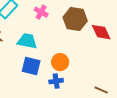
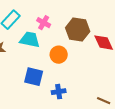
cyan trapezoid: (27, 41) -> (30, 40), moved
orange circle: (60, 62) -> (59, 55), moved

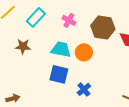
cyan trapezoid: (30, 40) -> (61, 49), moved
blue cross: (59, 92) -> (84, 89), turned -32

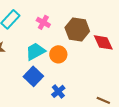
cyan trapezoid: (61, 49) -> (35, 51), turned -40
blue square: (59, 74) -> (33, 76), turned 30

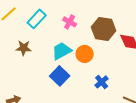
blue cross: (58, 91) -> (102, 82), moved

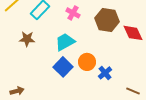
orange circle: (85, 54) -> (87, 62), moved

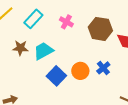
cyan trapezoid: (65, 42) -> (43, 51), moved
blue cross: (105, 73) -> (103, 68), moved

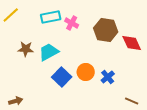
cyan rectangle: (33, 19) -> (51, 17), moved, turned 36
blue cross: (103, 68) -> (108, 77), moved

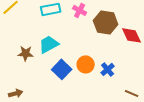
pink cross: (72, 23) -> (80, 10), moved
brown star: (26, 49) -> (26, 53), moved

